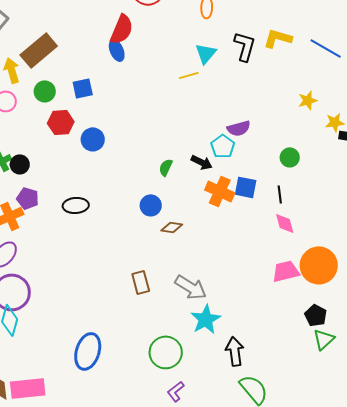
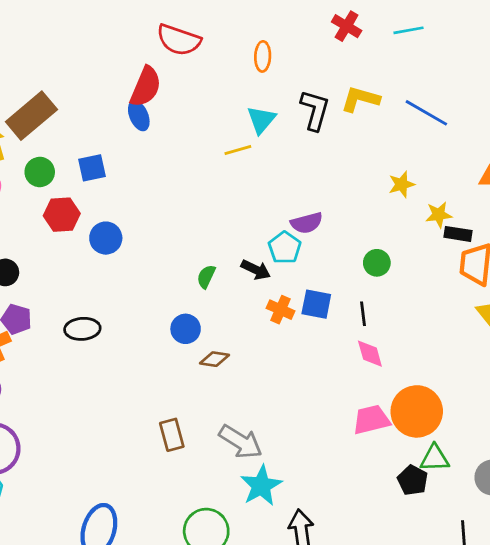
orange cross: (220, 191) -> (281, 310), size x0.7
green triangle: (324, 339) -> (435, 458), moved, turned 40

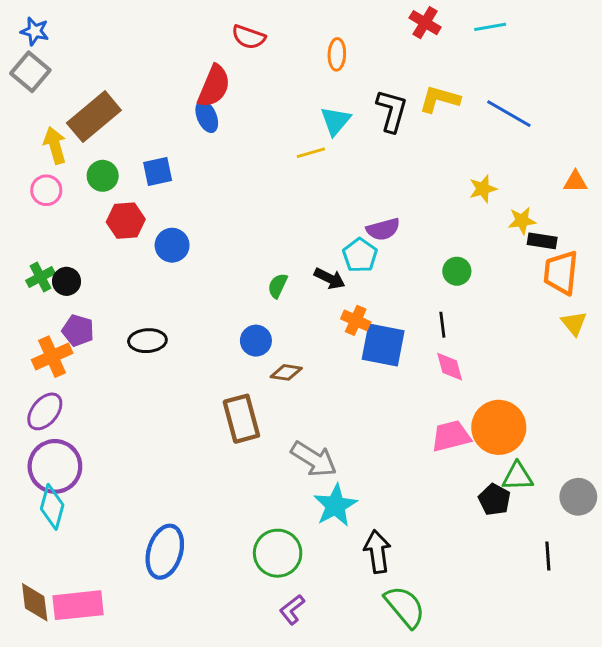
red semicircle: (179, 40) -> (249, 37), size x0.7
blue square: (316, 304) -> (383, 345), moved, size x1.4
brown rectangle: (172, 435) -> (241, 419), moved, size x1.4

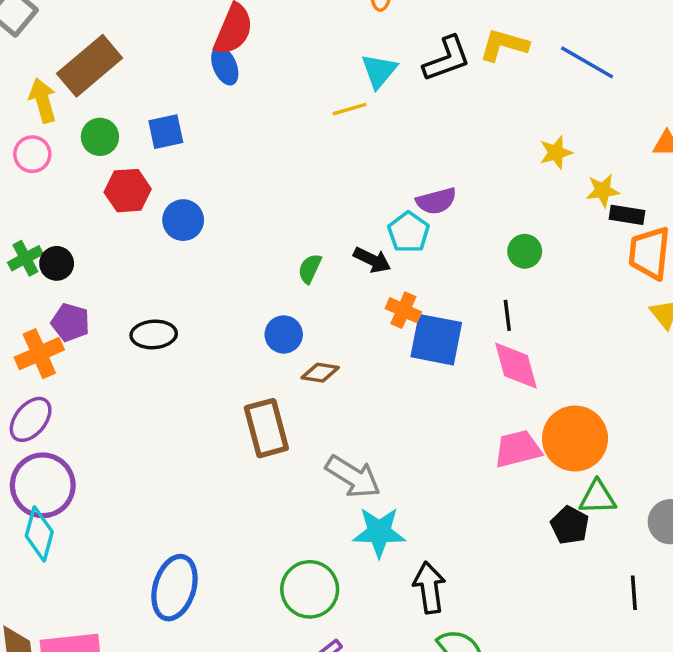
black L-shape: (392, 111) -> (447, 59), turned 54
pink diamond: (450, 367) -> (516, 366), size x1.4
cyan star: (335, 505) -> (379, 532), turned 30

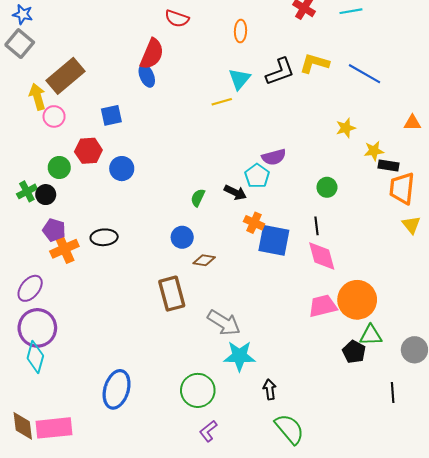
green circle: (100, 137) -> (59, 167), moved
pink circle: (32, 154) -> (54, 116), moved
orange cross: (39, 354) -> (64, 249), moved
black arrow: (429, 588) -> (270, 389), size x0.7

